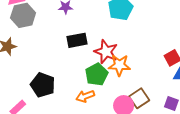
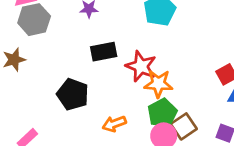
green pentagon: (97, 74) -> (162, 113), moved
black pentagon: (43, 85) -> (73, 94), moved

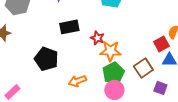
red star: (141, 66) -> (97, 38), size x0.6
brown square: (184, 126) -> (143, 68), moved

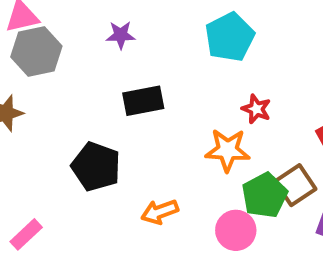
red star: (97, 38) -> (256, 109), moved
green pentagon: (113, 73) -> (265, 195), moved

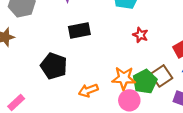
orange star: (228, 150) -> (124, 78), moved

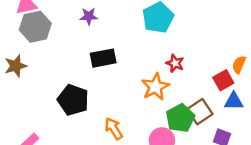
orange star: (124, 78) -> (155, 87), moved, turned -30
orange arrow: (88, 90) -> (114, 129), turned 78

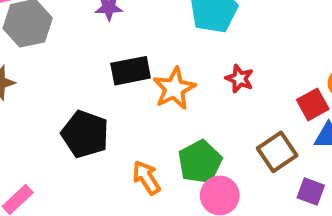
orange star: (155, 87) -> (174, 89), moved
green pentagon: (180, 118) -> (200, 162), moved

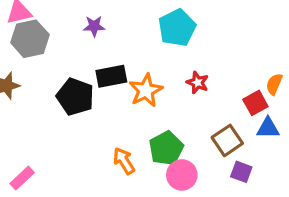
black pentagon: (85, 134) -> (75, 97), moved
purple square: (311, 192) -> (241, 172), moved

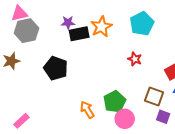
cyan pentagon: (177, 28) -> (142, 24), moved
black rectangle: (111, 76) -> (79, 34), moved
orange star: (146, 90) -> (101, 27), moved
brown square: (227, 140) -> (154, 97), turned -36

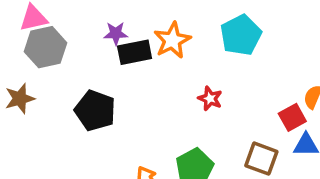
red star: (135, 59) -> (210, 99), moved

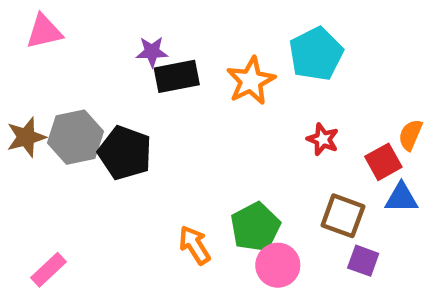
orange star: (172, 40) -> (251, 81), moved
gray hexagon: (45, 47) -> (76, 137), moved
red star: (210, 99) -> (323, 139), moved

